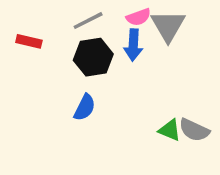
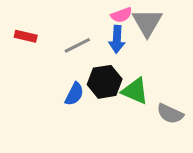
gray line: (88, 21) -> (77, 45), moved
black hexagon: (93, 57) -> (105, 82), moved
green triangle: (170, 130) -> (135, 91), moved, size x1.4

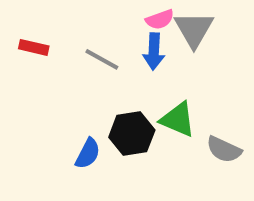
gray line: (77, 45) -> (102, 59), turned 56
black hexagon: (105, 82) -> (132, 134), moved
blue semicircle: (74, 94) -> (88, 154), moved

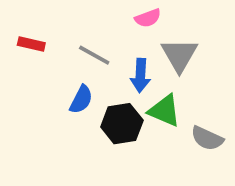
gray triangle: (194, 29) -> (179, 55), moved
blue arrow: (154, 51) -> (140, 75), moved
blue semicircle: (88, 154) -> (81, 99), moved

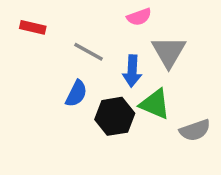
red rectangle: (31, 44) -> (33, 27), moved
gray semicircle: (207, 138) -> (195, 130), turned -44

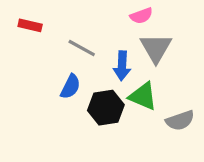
pink semicircle: (139, 17) -> (141, 16), moved

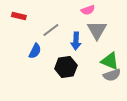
gray line: (82, 48) -> (51, 30), turned -66
blue semicircle: (70, 87) -> (35, 51), moved
green triangle: (143, 96) -> (110, 61), moved

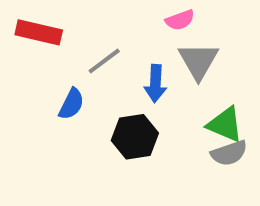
red rectangle: (19, 16) -> (39, 32), size x1.5

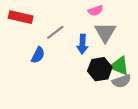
black hexagon: (135, 137) -> (100, 69), moved

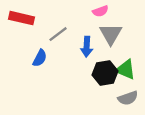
gray semicircle: (122, 81) -> (128, 98), moved

